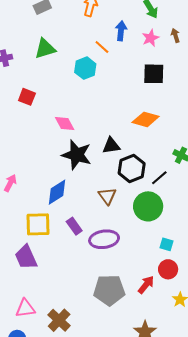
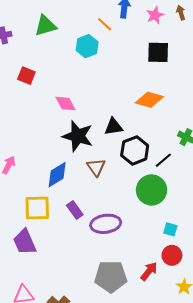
brown triangle: (107, 196) -> (96, 167), moved

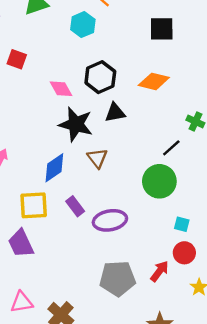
black hexagon: (135, 150) -> (100, 77), moved

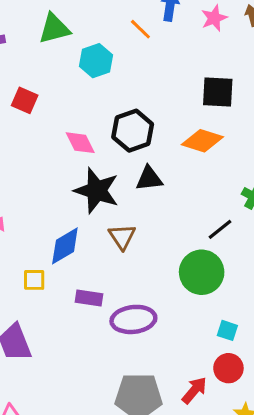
cyan hexagon: (83, 25) -> (96, 61), moved
black square: (162, 29) -> (218, 92), moved
yellow square: (34, 205) -> (34, 280), moved, size x0.6
purple rectangle: (75, 206) -> (89, 298), turned -48

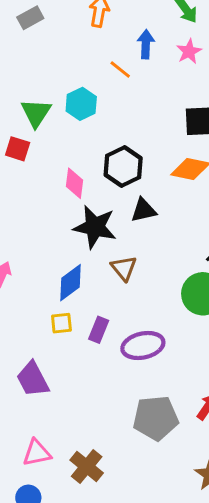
green triangle: (54, 29) -> (36, 113), moved, turned -36
pink diamond: (80, 143) -> (75, 183), turned 40
yellow square: (34, 280) -> (61, 323), moved
purple rectangle: (89, 298) -> (99, 330), turned -70

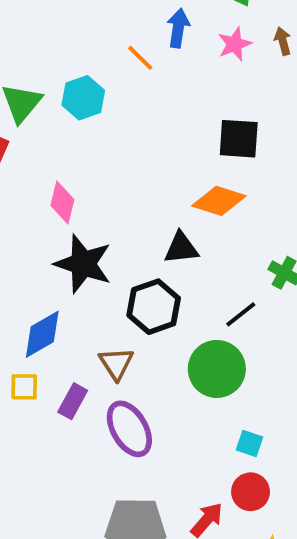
black hexagon: (123, 166) -> (154, 307), moved
black triangle: (144, 210) -> (181, 248), moved
brown triangle: (124, 268) -> (116, 364), moved
purple ellipse: (143, 346) -> (129, 429), turned 66

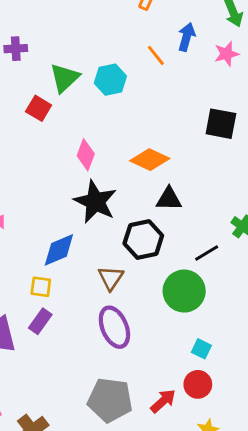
orange diamond: (219, 201) -> (150, 160), moved
purple rectangle: (73, 401) -> (40, 321), moved

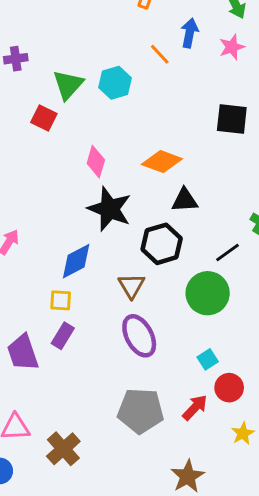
cyan square: (201, 349) -> (208, 359), moved, turned 36

